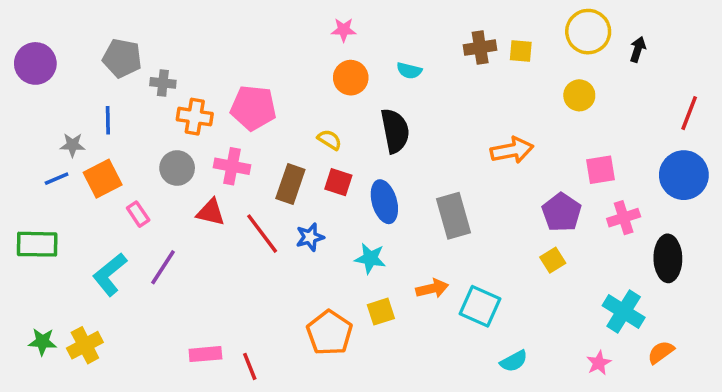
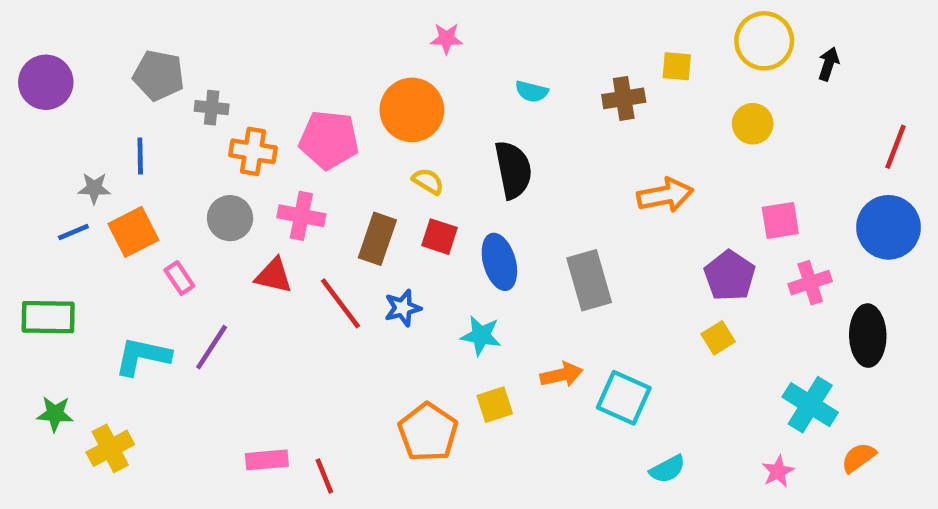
brown cross: (480, 48) -> (624, 98), moved
orange circle: (351, 78) -> (412, 110), moved, size x1.4
cyan L-shape: (110, 274) -> (143, 356), turned 51
green star: (42, 342) -> (55, 414), moved

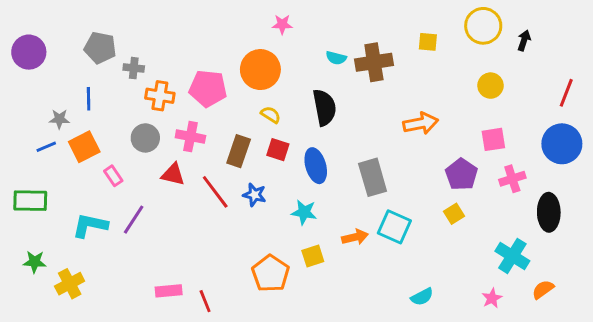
brown cross: (624, 98) -> (374, 62), moved, size x1.4
yellow circle: (753, 124) -> (491, 86), moved
blue star: (403, 308) -> (255, 195), turned 30
cyan square: (624, 398) -> (394, 227), moved

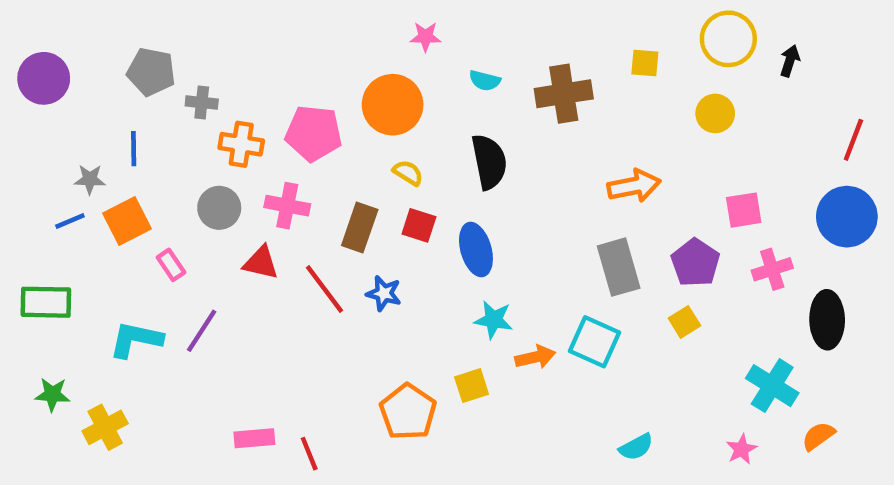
cyan semicircle: (336, 58) -> (485, 81), moved
yellow circle: (491, 86) -> (715, 113), moved
gray rectangle: (373, 177) -> (619, 267), moved
cyan star: (304, 212) -> (494, 320), moved

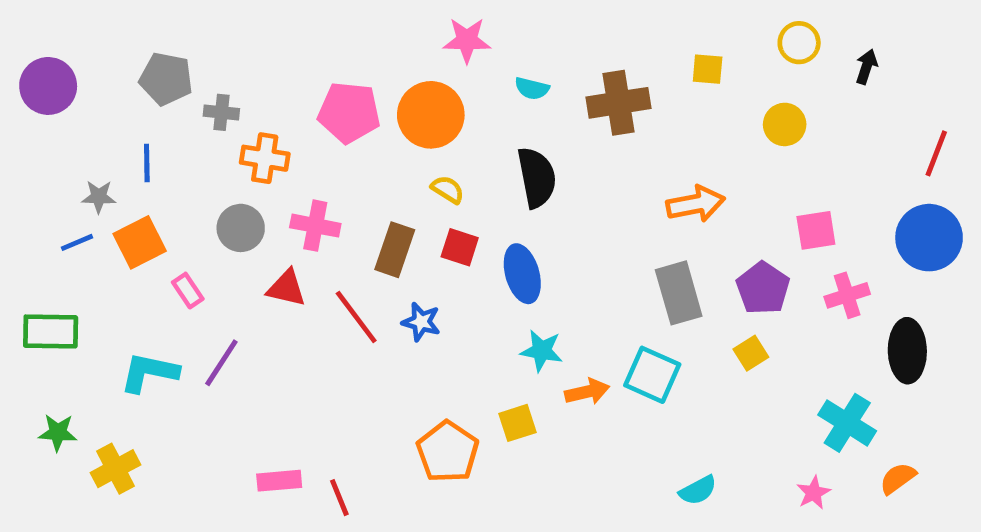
pink star: (425, 37) -> (467, 40), size x1.4
yellow circle: (728, 39) -> (799, 43), size x0.7
pink pentagon: (314, 133) -> (349, 112), moved

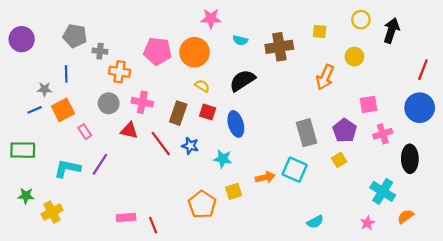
black arrow: (866, 67) -> (391, 30), size x1.6
black semicircle: (537, 177) -> (242, 80), turned -112
orange arrow: (696, 204) -> (325, 77), moved, turned 125
cyan star: (542, 351) -> (223, 159), moved

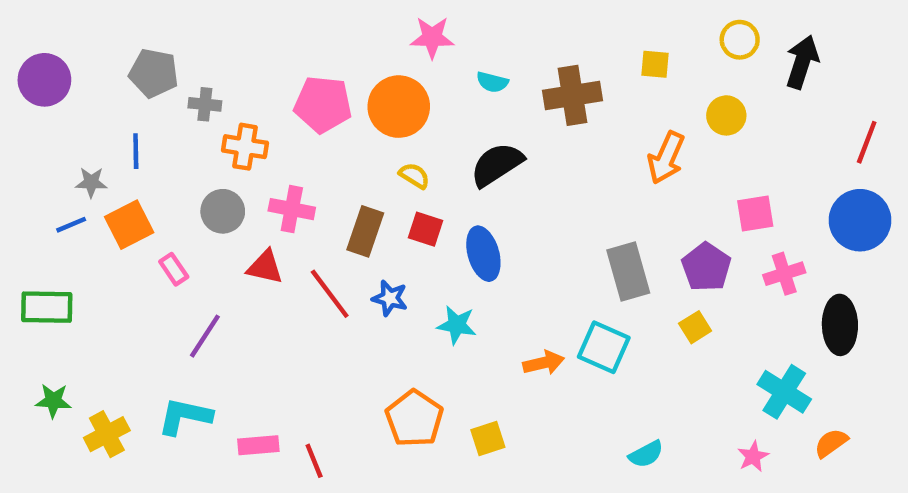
cyan L-shape: (67, 169) -> (185, 416), moved
yellow square: (234, 191) -> (488, 439), moved

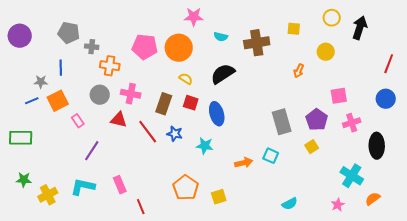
orange arrow: (666, 158) -> (299, 71), size x0.6
blue circle: (860, 220) -> (386, 99), size x0.7
cyan square: (604, 347) -> (271, 156), size x0.7
pink rectangle: (258, 445) -> (120, 185), moved, turned 72

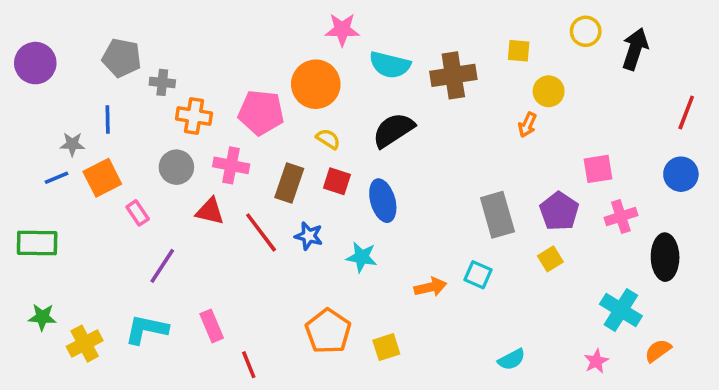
cyan semicircle: (221, 37) -> (390, 65), size x1.6
pink pentagon: (145, 47) -> (261, 112), moved
yellow circle: (326, 52) -> (549, 91), moved

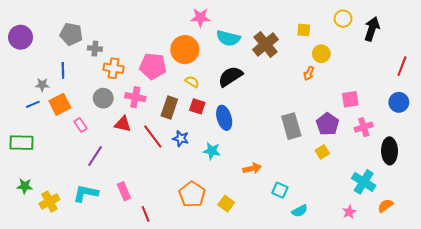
brown cross: (453, 75) -> (265, 44), turned -30
cyan square: (478, 275) -> (280, 190), moved
yellow square: (386, 347) -> (226, 204), turned -35

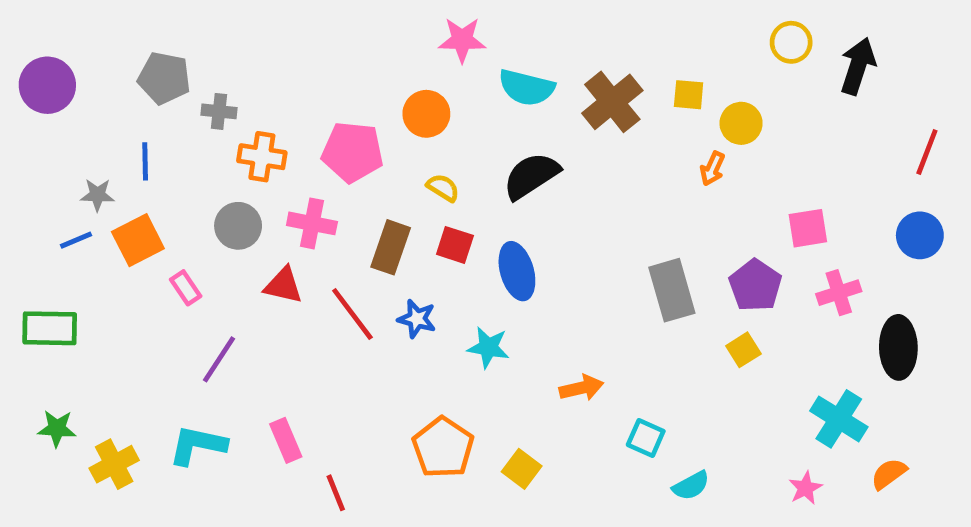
yellow square: (304, 30) -> (689, 95), moved
orange circle: (185, 50) -> (426, 114), size x0.7

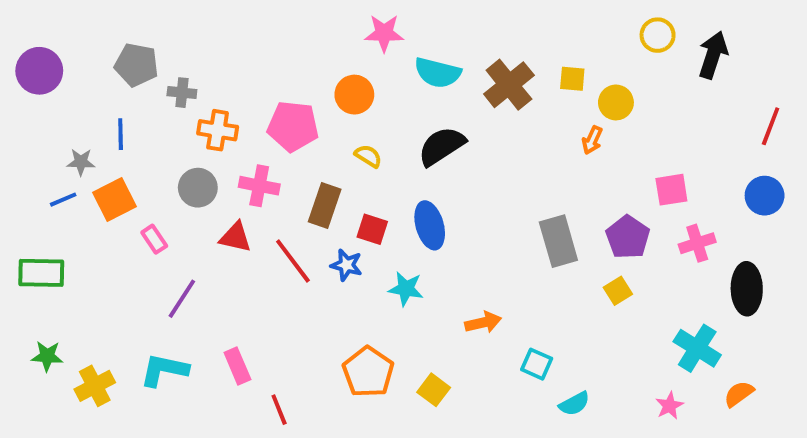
red square: (455, 245) -> (372, 229), moved

